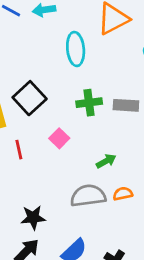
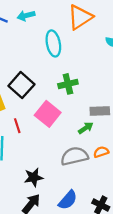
gray rectangle: (126, 105) -> (100, 111), moved
pink square: (59, 138) -> (48, 114), size x1.6

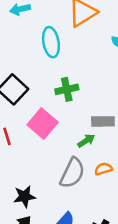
gray semicircle: (74, 156) -> (72, 173), turned 128

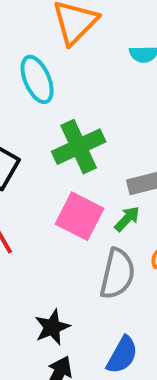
green cross: (67, 89) -> (79, 147), size x1.4
pink square: (43, 124) -> (79, 216), moved

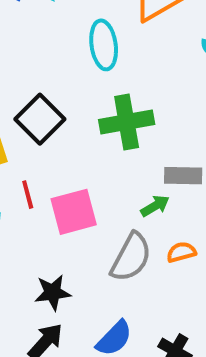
pink square: (79, 216) -> (74, 212), moved, turned 33

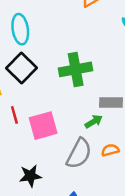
cyan ellipse: (104, 45) -> (20, 29), moved

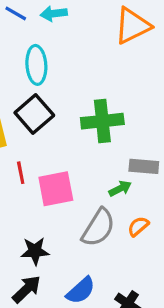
orange semicircle: (110, 150) -> (138, 226), turned -30

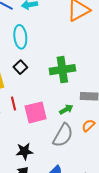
black square: (34, 114) -> (20, 67), size x0.6
green arrow: (120, 189) -> (66, 109), moved
orange semicircle: (138, 226) -> (88, 125), moved

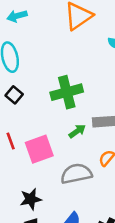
green arrow: (66, 109) -> (77, 131), moved
gray semicircle: (63, 135) -> (76, 174), turned -125

